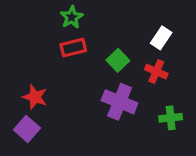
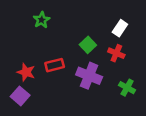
green star: (72, 17) -> (42, 20), moved
red rectangle: (73, 48) -> (55, 65), moved
green cross: (171, 118) -> (127, 88), turned 35

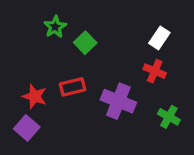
green square: (88, 45) -> (85, 43), moved

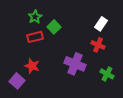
red rectangle: (73, 87) -> (35, 37), moved
red star: (35, 96) -> (32, 66), moved

